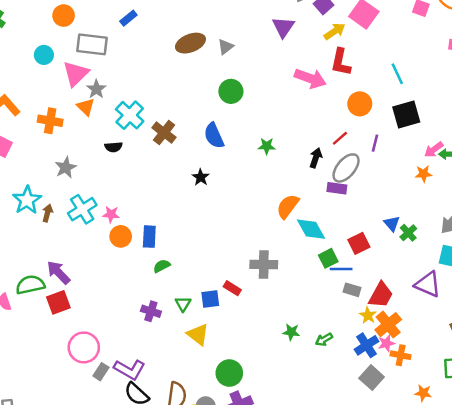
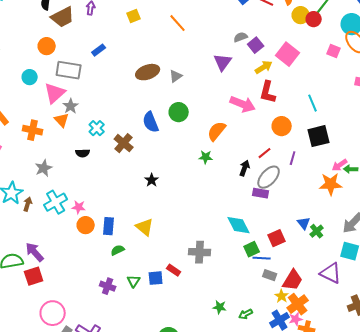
cyan cross: (130, 115) -> (97, 128), size x0.7
blue semicircle: (214, 136) -> (151, 122), moved
orange star: (423, 174) -> (331, 184), size x1.6
orange semicircle: (288, 206) -> (217, 131), moved
yellow triangle: (198, 334) -> (145, 227), moved

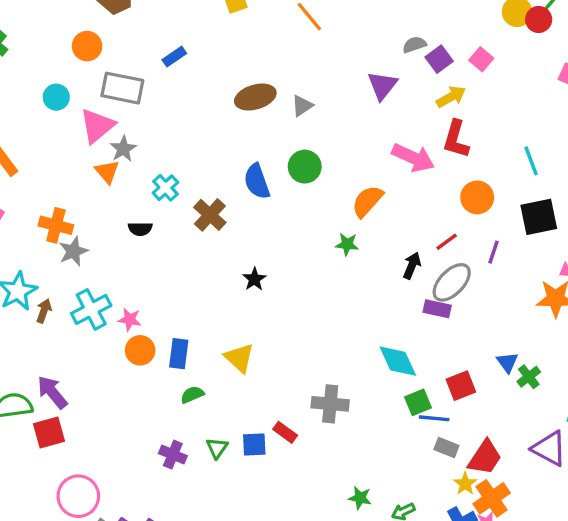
pink square: (288, 54) -> (481, 59), moved, size x0.6
orange cross: (33, 130) -> (56, 225), moved

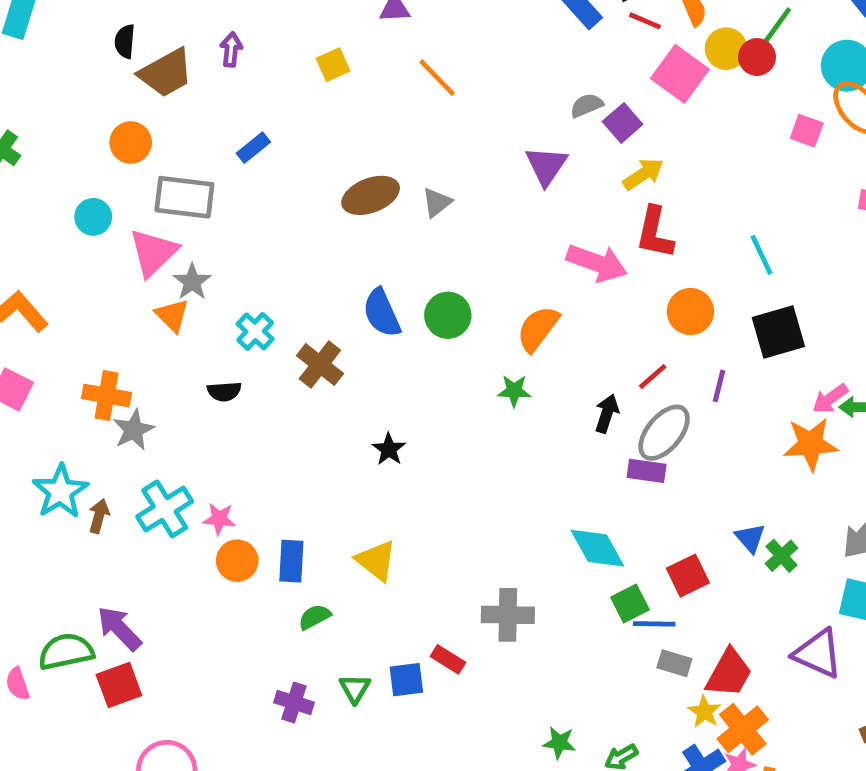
pink square: (481, 59) -> (680, 74), moved, size x1.6
green circle: (305, 167) -> (448, 315), moved

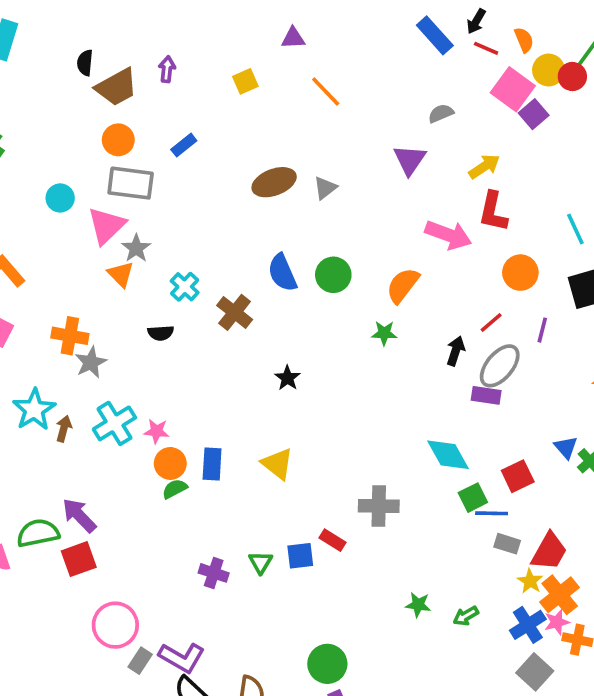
purple square: (623, 123) -> (534, 114), moved
orange circle: (131, 142) -> (118, 140), moved
green semicircle: (315, 617) -> (175, 489), moved

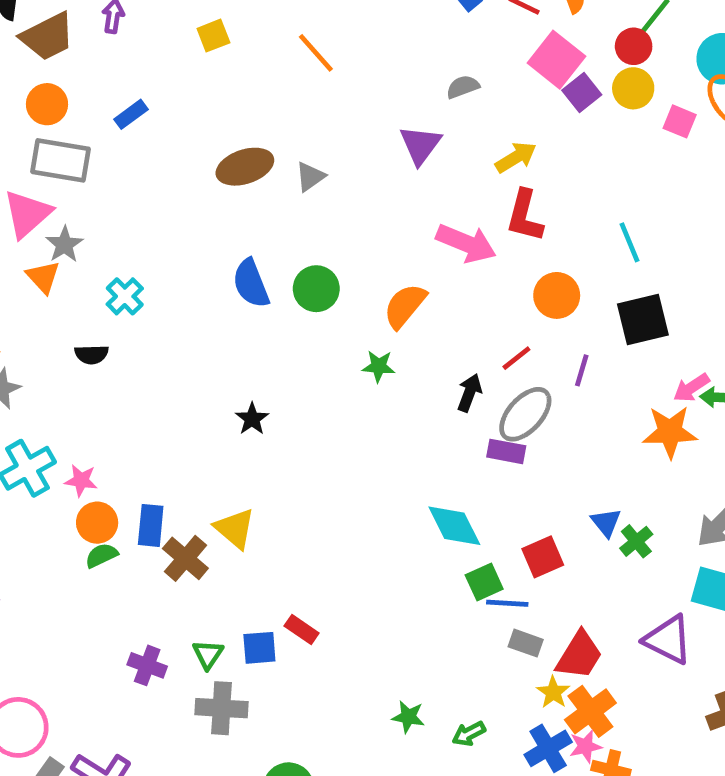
yellow circle: (549, 70) -> (633, 88), moved
brown cross: (235, 312) -> (185, 558), moved
gray cross: (379, 506) -> (222, 708), moved

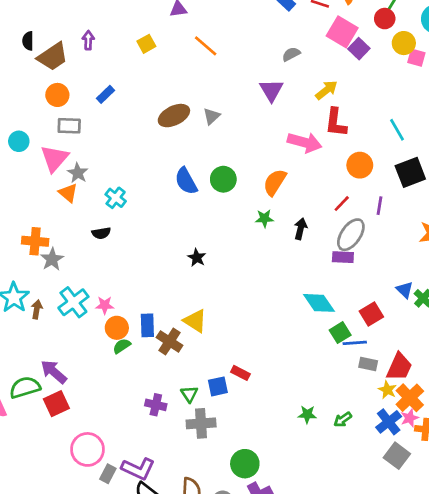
yellow circle: (633, 88) -> (404, 43), moved
gray rectangle: (61, 160) -> (69, 126), size x0.7
black arrow: (469, 393) -> (301, 229), moved

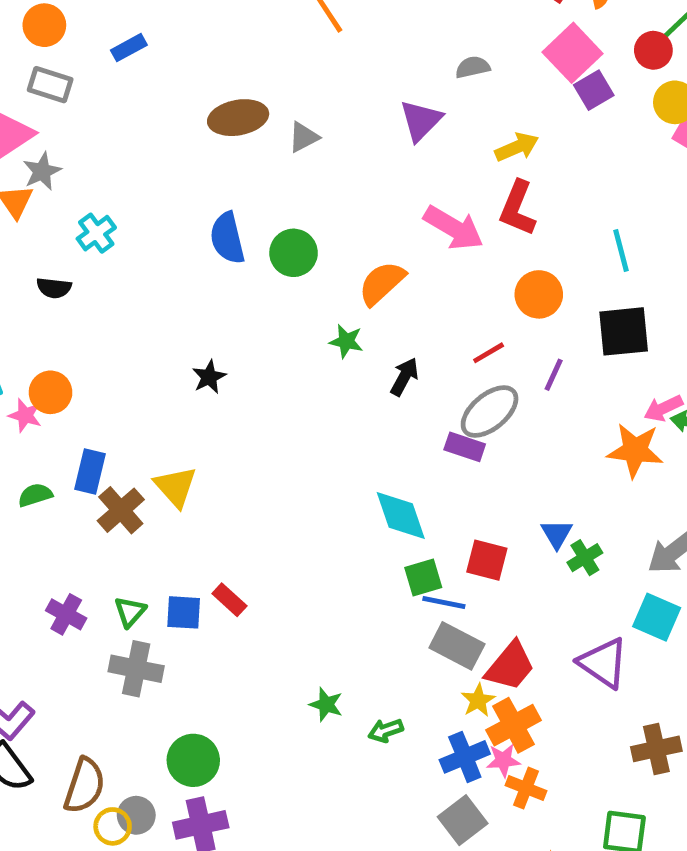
red square: (371, 314) -> (487, 560), turned 30
orange circle: (117, 328) -> (51, 392), moved
gray rectangle: (368, 364) -> (457, 646), size x1.5

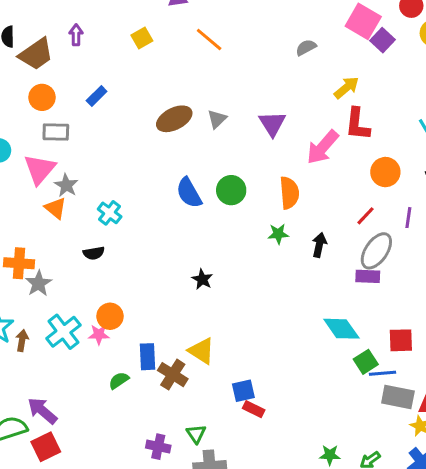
purple triangle: (421, 120) -> (272, 124), moved
pink arrow: (453, 228) -> (323, 147), turned 117
orange semicircle: (382, 283) -> (289, 193), turned 144
blue square: (184, 612) -> (243, 391), moved

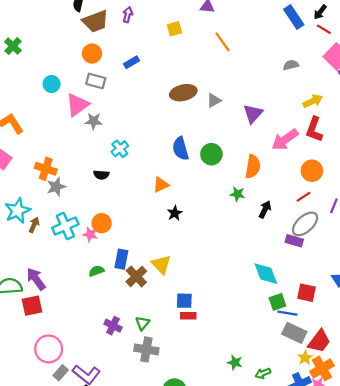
orange circle: (385, 172) -> (312, 171), moved
gray star: (66, 185) -> (94, 121), turned 30
orange triangle: (56, 208) -> (161, 185), moved, turned 42
red rectangle: (254, 409) -> (188, 316), turned -40

